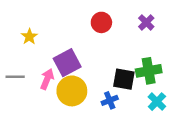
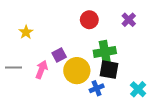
purple square: (67, 63) -> (59, 55), size x0.6
green cross: (149, 71) -> (105, 52), moved
yellow circle: (72, 91) -> (77, 71), moved

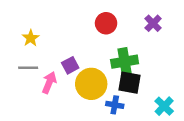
gray line: (13, 67) -> (28, 68), moved
blue cross: (97, 88) -> (115, 105), turned 32

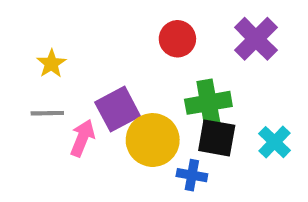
purple cross: (153, 23) -> (256, 39), size x1.5
purple square: (70, 65) -> (118, 109), size x1.5
cyan cross: (164, 106) -> (275, 142), moved

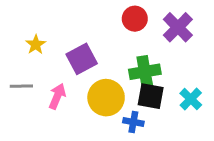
red circle: (177, 39) -> (135, 19), moved
purple square: (118, 109) -> (82, 59), moved
gray line: (47, 113) -> (21, 86), moved

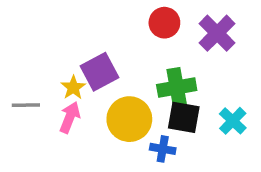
yellow star: (36, 44) -> (73, 88), moved

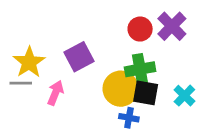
red circle: (164, 23) -> (140, 29), moved
yellow star: (73, 88) -> (29, 62), moved, size x1.6
yellow circle: (129, 119) -> (121, 89), moved

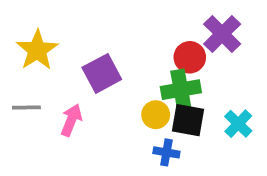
red circle: (140, 29) -> (190, 57), moved
yellow star: (29, 62) -> (37, 50), moved
yellow circle: (121, 89) -> (156, 115), size x0.6

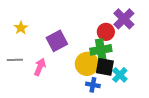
yellow star: (37, 50) -> (21, 28), size x0.6
yellow circle: (156, 115) -> (87, 64), size x1.5
cyan cross: (238, 124) -> (120, 75), moved

